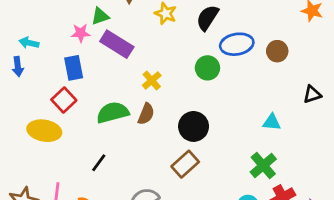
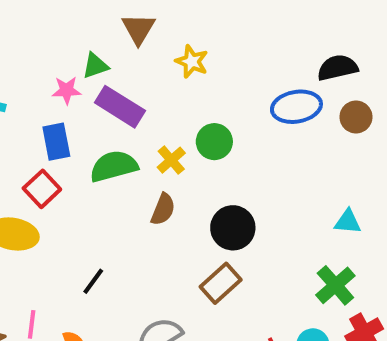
black semicircle: (207, 18) -> (338, 68), moved, turned 44
green circle: (207, 68) -> (214, 142), moved
green semicircle: (113, 113) -> (114, 166), moved

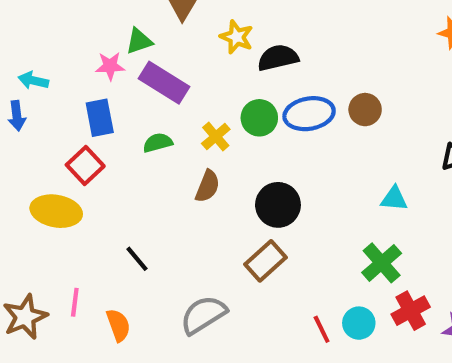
black semicircle: (338, 68) -> (278, 58), moved
blue ellipse: (296, 107) -> (309, 114), moved
brown circle: (356, 117) -> (365, 110), moved
green semicircle: (114, 166) -> (158, 143), size x0.6
black line: (93, 281) -> (137, 259), turned -76

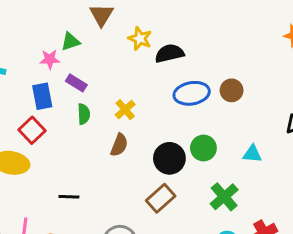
purple rectangle: (164, 83) -> (76, 83), moved, size x0.6
green circle: (259, 118) -> (203, 148), moved
green semicircle: (158, 143) -> (84, 114), turned 102
black line: (137, 259) -> (69, 197), turned -48
green cross: (382, 263) -> (224, 197), moved

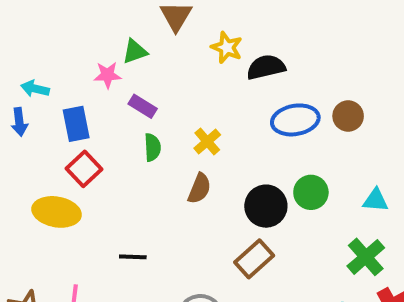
blue rectangle: (42, 96) -> (76, 124), moved
green cross: (224, 197) -> (366, 257), moved

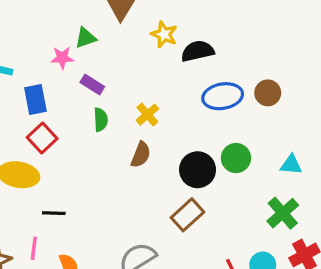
black line: (133, 257) -> (54, 213), moved

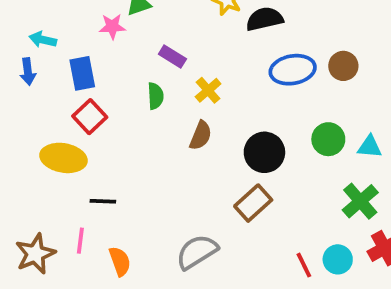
purple rectangle: (92, 85) -> (172, 57), moved
green circle: (236, 158) -> (328, 139), moved

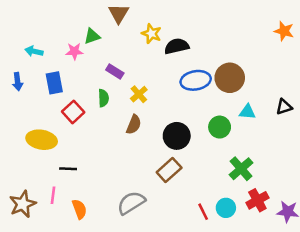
cyan arrow: (43, 40) -> (34, 51), moved
brown circle: (343, 66) -> (230, 78), size x1.5
red square: (90, 117) -> (73, 112), moved
cyan triangle: (370, 147) -> (247, 112), moved

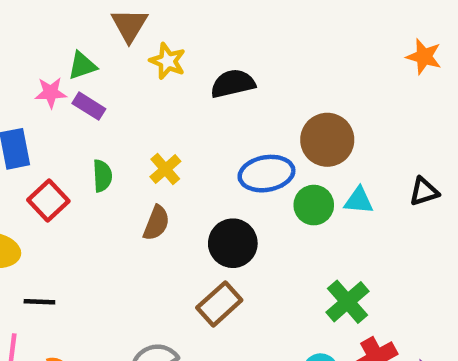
yellow star: (151, 34) -> (168, 61), moved
purple rectangle: (115, 71) -> (89, 106), moved
blue ellipse: (196, 80) -> (267, 174), moved
green circle: (220, 127) -> (314, 205), moved

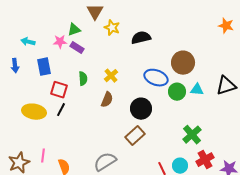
blue ellipse: (267, 174) -> (156, 78), turned 30
black triangle: (424, 192) -> (226, 86), size x1.5
red square: (48, 201) -> (59, 90), turned -30
black line: (39, 302) -> (61, 110), moved, turned -64

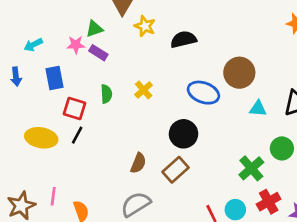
cyan arrow: (28, 42) -> (33, 45), turned -40
green circle: (177, 92) -> (282, 148), moved
brown semicircle: (107, 100) -> (138, 163), moved

